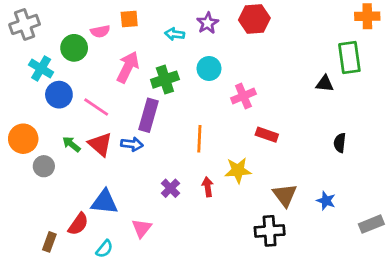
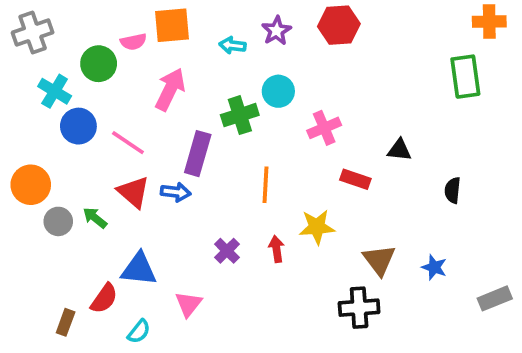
orange square: (129, 19) -> (172, 25), size x1.5
green cross: (165, 80) -> (240, 115), moved
black triangle: (325, 84) -> (399, 150), moved
green arrow: (71, 144) -> (95, 218), moved

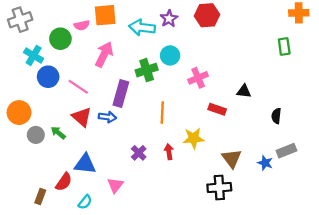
cyan arrow: (232, 45) -> (142, 27), size x1.6
green rectangle: (465, 77) -> (284, 47), size x0.7
gray rectangle: (495, 298) -> (286, 151), moved

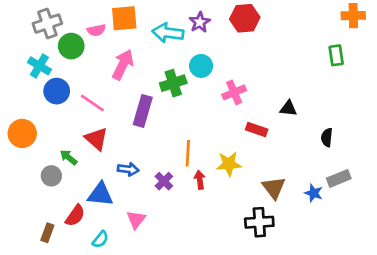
gray cross: (20, 20) -> (47, 24), moved
orange line: (162, 113) -> (188, 153), moved
blue arrow: (107, 117) -> (128, 169), moved
gray circle: (36, 135) -> (51, 176), moved

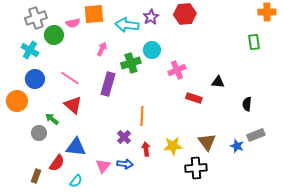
pink arrow: (123, 65) -> (102, 49), moved, size x0.6
blue circle: (57, 91) -> (35, 79), moved
yellow star: (229, 164) -> (173, 146), moved
blue arrow: (128, 169) -> (125, 164), moved
red arrow: (200, 180) -> (146, 149), moved

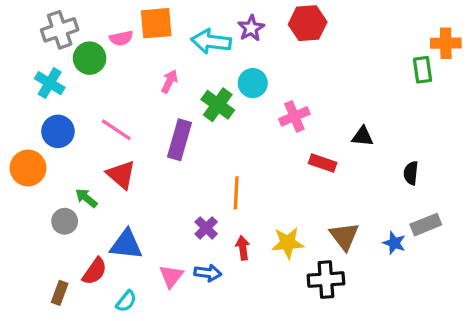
orange cross: (267, 12) -> (446, 43), moved
green cross: (131, 63) -> (218, 105), turned -36

